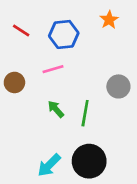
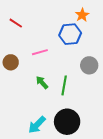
blue hexagon: (64, 34) -> (70, 34), moved

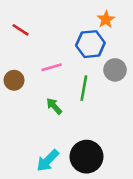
gray circle: (89, 65) -> (115, 70), moved
green line: (64, 85) -> (84, 88), moved

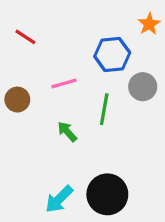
orange star: (106, 19) -> (149, 24), moved

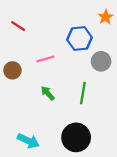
green line: (104, 109) -> (83, 93), moved
cyan arrow: (59, 199) -> (28, 141), moved, turned -110

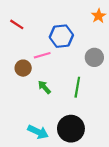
blue hexagon: (79, 39) -> (61, 36), moved
brown circle: (12, 70) -> (23, 68), moved
cyan arrow: (28, 141) -> (38, 132), moved

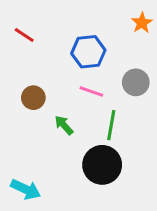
pink line: (42, 55) -> (91, 92), moved, turned 35
black circle: (71, 129) -> (102, 165), moved
cyan arrow: (38, 132) -> (26, 189), moved

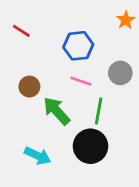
green arrow: (64, 125) -> (57, 111), size x1.6
cyan arrow: (26, 189) -> (38, 156), moved

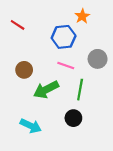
orange star: (126, 20) -> (82, 16), moved
green arrow: (57, 111) -> (46, 90), turned -75
black circle: (90, 146) -> (73, 118), size x0.6

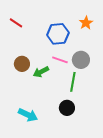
orange star: (82, 16) -> (86, 23), moved
gray circle: (98, 59) -> (81, 60), moved
green arrow: (46, 90) -> (41, 72), moved, size x0.7

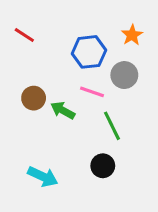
gray circle: (81, 60) -> (124, 75), moved
green arrow: (41, 72) -> (63, 110), turned 56
green line: (73, 82) -> (112, 126), turned -36

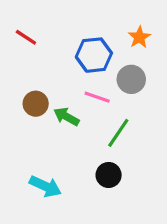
green line: (112, 126) -> (118, 133), turned 60

